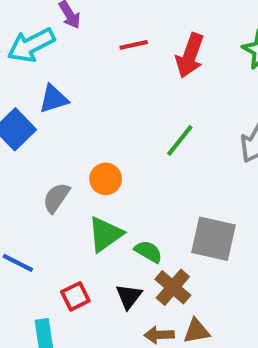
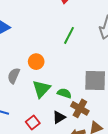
black triangle: (129, 296) -> (59, 117), turned 32

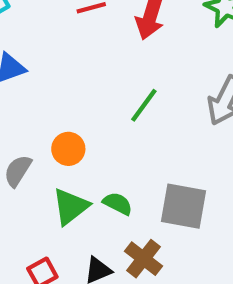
green semicircle: (64, 93) -> (118, 204), moved

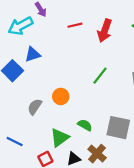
green triangle: (71, 207) -> (60, 138), moved

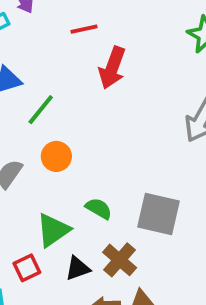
red arrow: (105, 31) -> (112, 68), moved
green line: (100, 76) -> (41, 110), moved

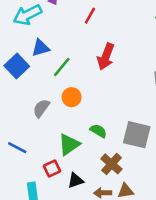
red line: (84, 29) -> (90, 16), turned -49
red arrow: (112, 68) -> (106, 57), moved
black triangle: (78, 268) -> (75, 180), moved

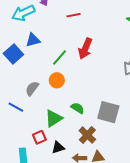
red line: (90, 16) -> (74, 15), turned 48
green line: (62, 67) -> (59, 57), moved
blue line: (17, 148) -> (16, 107), moved

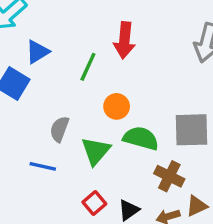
orange circle: (57, 80) -> (117, 106), moved
green semicircle: (78, 108) -> (141, 138), size x1.5
green triangle: (54, 118) -> (96, 151), moved

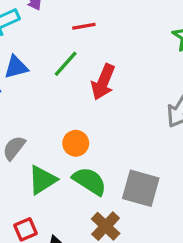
green line: (88, 67) -> (66, 64), moved

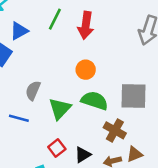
orange circle: (76, 143) -> (86, 70), moved

